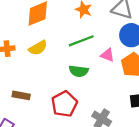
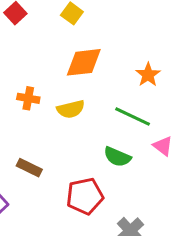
green line: (81, 41) -> (133, 116), turned 30

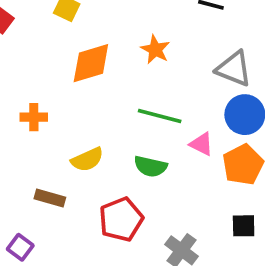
orange star: (148, 75) -> (155, 50), moved
yellow semicircle: (71, 109) -> (87, 160), moved

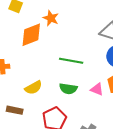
orange star: (155, 50) -> (51, 18), moved
pink triangle: (201, 144) -> (97, 89), moved

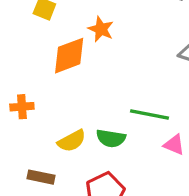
green line: (71, 61) -> (149, 114), moved
green semicircle: (68, 89) -> (111, 138), moved

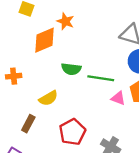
green semicircle: (111, 138) -> (71, 69), moved
brown rectangle: (41, 177) -> (28, 124), turned -72

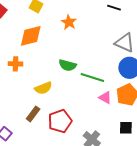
orange diamond: (45, 40) -> (31, 36), moved
brown rectangle: (28, 124) -> (33, 114), moved

